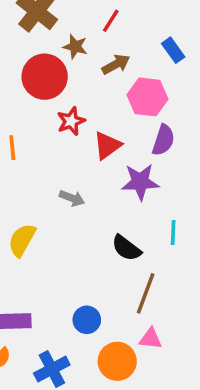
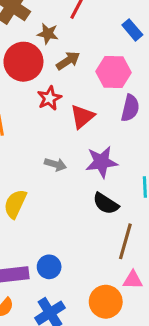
brown arrow: (116, 64) -> (68, 61), moved
purple star: (140, 182) -> (102, 162), moved
blue circle: (87, 320) -> (49, 267), moved

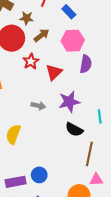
blue rectangle: (132, 30) -> (69, 12), moved

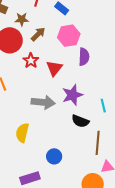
gray arrow: (38, 106) -> (43, 102), size x1.6
blue circle: (39, 175) -> (54, 156), moved

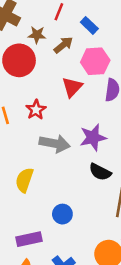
brown arrow: (38, 34) -> (63, 45), moved
red star: (31, 61) -> (36, 110), moved
red triangle: (54, 68) -> (72, 87), moved

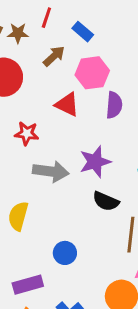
brown star: (37, 35) -> (18, 33), moved
red triangle: (72, 87) -> (67, 104), turned -45
red star: (36, 110) -> (27, 133), turned -30

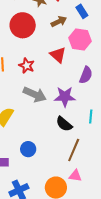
purple semicircle: (114, 105) -> (86, 75), moved

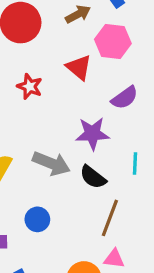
purple semicircle: (86, 75) -> (125, 98), turned 36
gray arrow: (35, 94) -> (51, 163), moved

